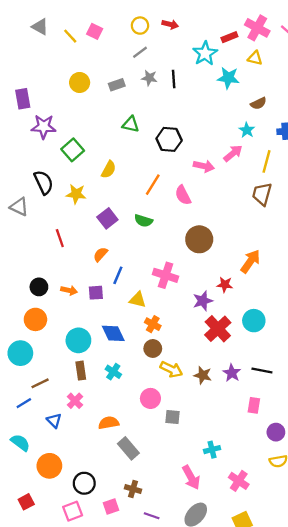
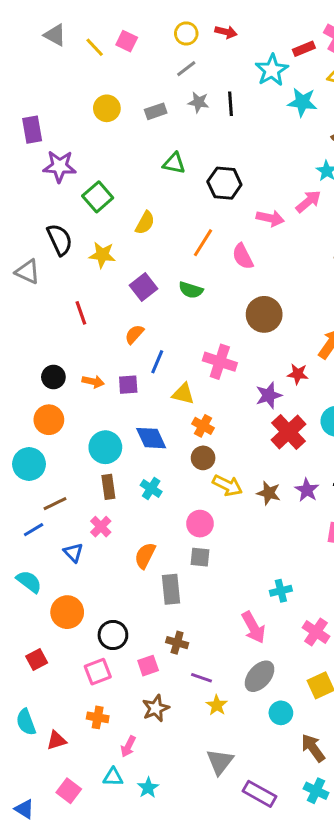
gray square: (173, 417) -> (200, 557), moved
orange semicircle: (109, 423) -> (145, 556), turned -54
gray rectangle: (128, 448) -> (171, 589), turned 35

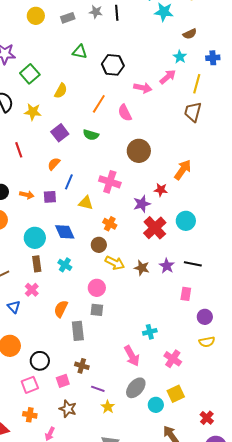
orange cross: (203, 426) -> (110, 224), moved
brown star: (156, 708) -> (68, 409), turned -30
cyan circle: (281, 713) -> (156, 405), moved

